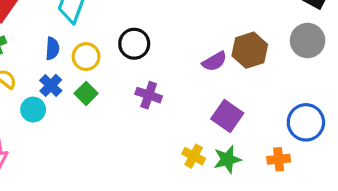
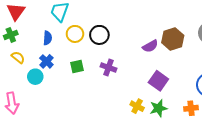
yellow circle: (86, 57) -> (75, 34), moved
green square: (86, 93) -> (77, 66), moved, turned 32

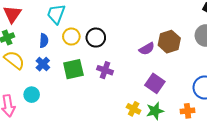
yellow semicircle: (18, 57) -> (14, 60), size x1.5
green square: (77, 66) -> (73, 69), size x1.5
cyan circle: (35, 77) -> (32, 95), moved

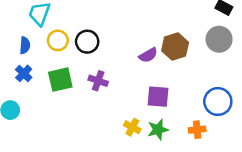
purple square: (155, 83) -> (158, 97), turned -30

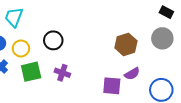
yellow circle: (58, 40) -> (21, 48), moved
purple semicircle: (148, 55) -> (132, 74), moved

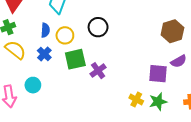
purple cross: (62, 73) -> (98, 71), moved, turned 35

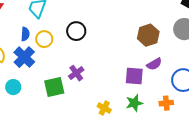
blue cross: (44, 54) -> (24, 57), size x1.5
green square: (75, 59) -> (54, 87), moved
yellow cross: (136, 99) -> (104, 108), moved

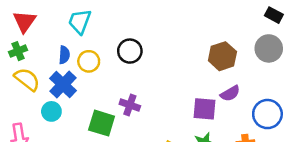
purple cross: (76, 73) -> (130, 105), turned -35
cyan circle: (13, 87) -> (51, 111), moved
green square: (54, 87) -> (102, 123), turned 30

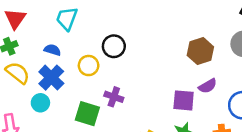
blue semicircle: (64, 55) -> (52, 50), turned -77
yellow circle: (89, 61) -> (89, 66), moved

